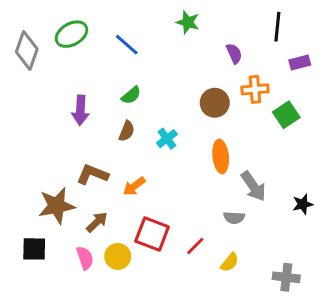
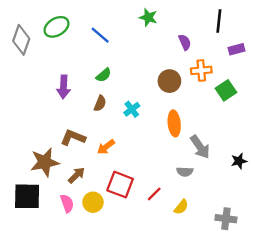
black square: (34, 249) -> (27, 196), size x1.4

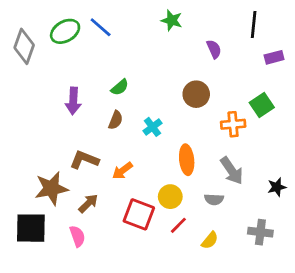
blue line: (100, 35) -> (101, 27), moved
orange cross: (201, 70) -> (233, 124), moved
orange ellipse: (174, 123) -> (187, 160), moved
yellow circle: (93, 202) -> (170, 197), moved
gray cross: (226, 219) -> (260, 232), moved

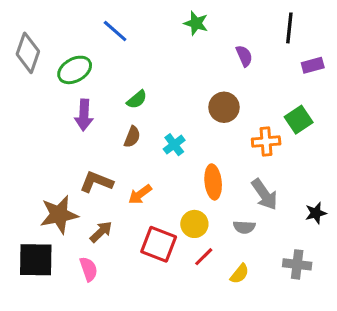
green ellipse: (65, 31) -> (75, 70), moved

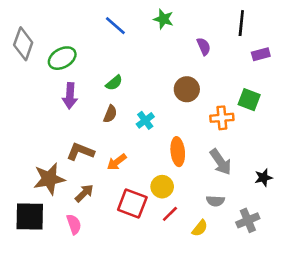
blue line: (115, 31) -> (115, 26), moved
green square: (299, 120) -> (249, 100), turned -35
gray semicircle: (244, 227) -> (215, 201), moved
gray cross: (297, 264) -> (248, 220), turned -30

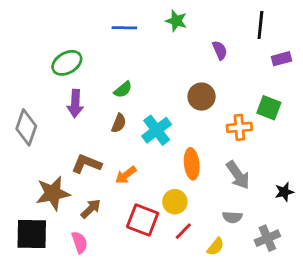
blue line: (115, 26) -> (124, 28), turned -40
gray diamond: (23, 44) -> (26, 127), moved
cyan cross: (145, 120) -> (157, 130), size x1.5

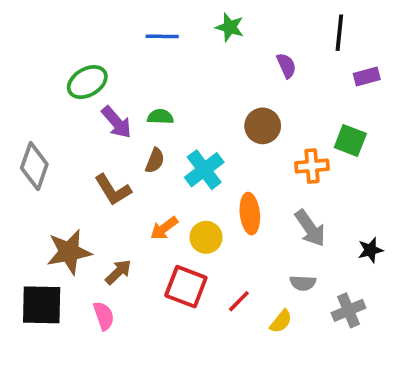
green semicircle: (123, 90) -> (160, 117), turned -138
purple arrow: (75, 104) -> (117, 122), moved, turned -44
brown L-shape: (87, 164) -> (113, 190), moved, turned -144
yellow circle: (175, 202) -> (206, 237), moved

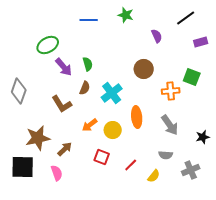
black line: (339, 33) -> (186, 18), turned 48
green semicircle: (160, 117) -> (88, 64), turned 72
red square: (186, 287) -> (102, 157), size x0.7

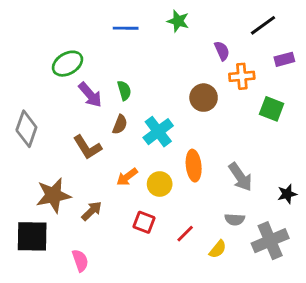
orange cross: (171, 91) -> (242, 76), moved
gray cross: (191, 170) -> (270, 241), size x1.4
pink semicircle: (57, 173) -> (80, 261), moved

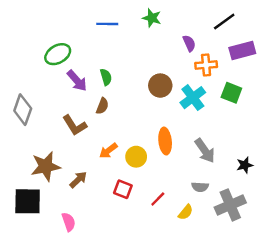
purple rectangle: (284, 59) -> (242, 51), size x1.5
brown circle: (204, 98) -> (160, 86), moved
cyan cross: (158, 132) -> (193, 98), moved

